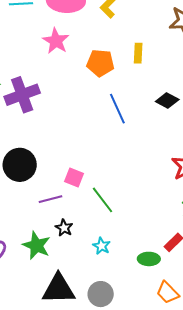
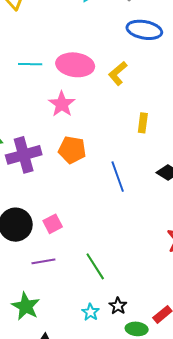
orange pentagon: (100, 63) -> (72, 150), moved
pink square: (74, 178) -> (53, 224), moved, turned 36
black star: (64, 228) -> (118, 306), moved

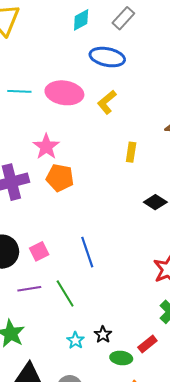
blue ellipse: (144, 30) -> (107, 57), moved
pink star: (62, 104) -> (46, 147), moved
blue line: (118, 177) -> (87, 252), moved
green line: (95, 266) -> (65, 293), moved

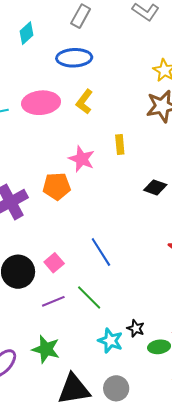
cyan diamond: (81, 20) -> (27, 33), moved
pink star: (46, 147) -> (82, 159), moved
cyan star: (75, 340) -> (110, 341), size x1.4

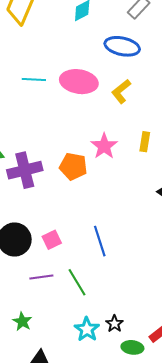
green star: (46, 349) -> (22, 322), size x0.7

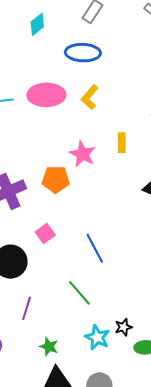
pink square: (52, 240) -> (45, 233), moved
purple line: (41, 277) -> (27, 308), moved, turned -55
green star: (22, 322) -> (49, 347), moved
black star: (114, 324) -> (124, 327), turned 30

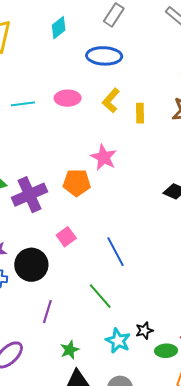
pink ellipse: (46, 95) -> (68, 98), size x0.7
yellow rectangle: (122, 143) -> (140, 113), moved
green star: (49, 347) -> (70, 350), turned 30

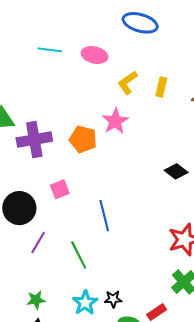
yellow L-shape: (111, 100) -> (128, 83), moved
purple line: (47, 312) -> (38, 242), moved

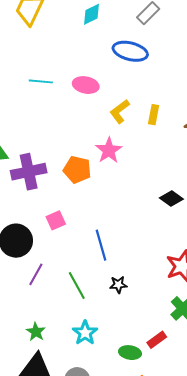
black star: (113, 299) -> (118, 285), moved
green star: (36, 300) -> (36, 332), turned -30

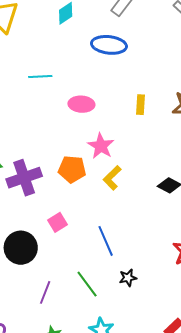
cyan line: (41, 81) -> (40, 76), moved
pink ellipse: (86, 85) -> (81, 104), moved
yellow L-shape: (120, 111) -> (112, 178), moved
purple line: (36, 274) -> (45, 292), moved

